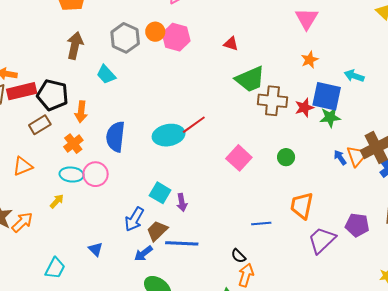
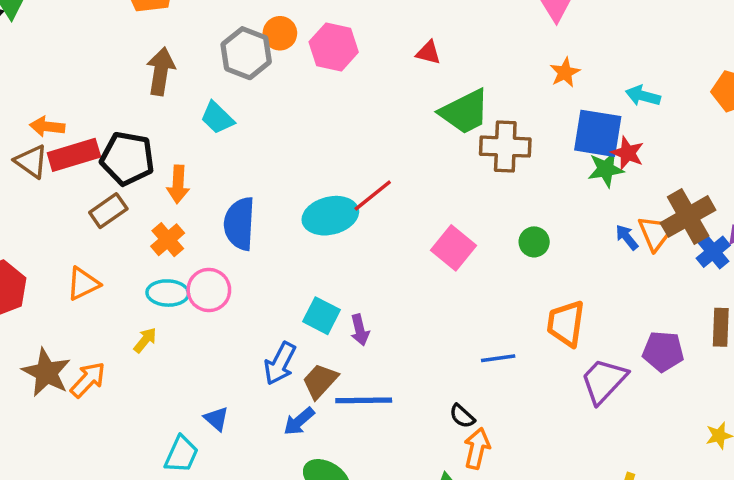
orange circle: (155, 32) -> (280, 33), moved
red star: (304, 108) -> (628, 153), moved, turned -30
cyan trapezoid: (55, 268) -> (181, 454), moved

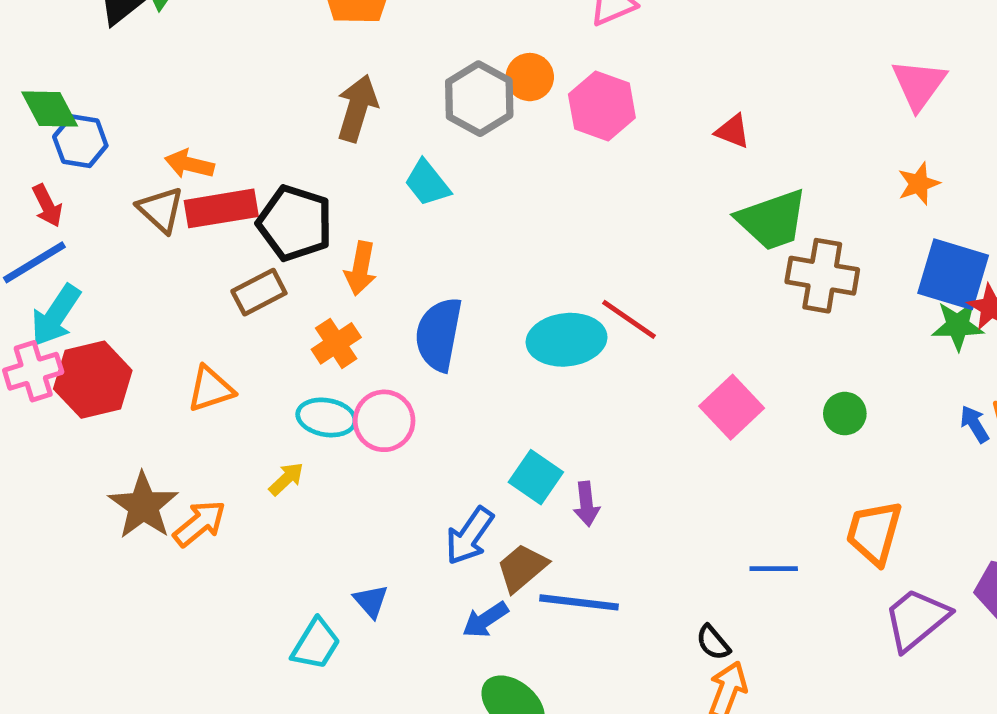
red line: (373, 195) -> (629, 319), turned 66

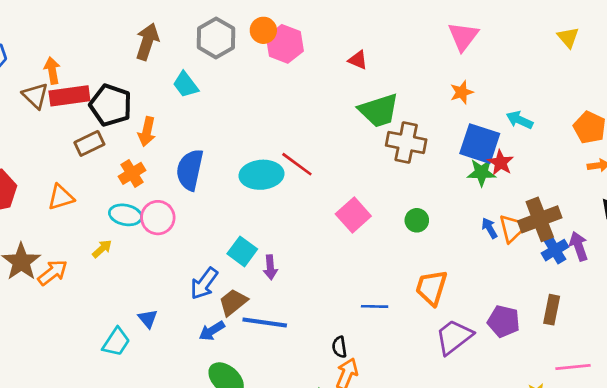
orange circle: (530, 77) -> (263, 30), moved
orange arrow: (189, 164) -> (52, 70), turned 65
black semicircle: (713, 642) -> (339, 347), turned 30

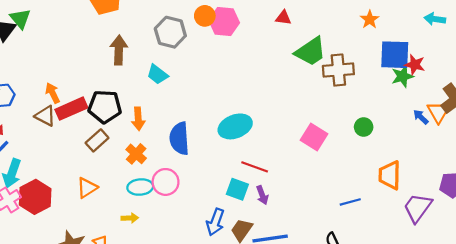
cyan arrow: (520, 120) -> (435, 19), moved
red line: (297, 164) -> (255, 167), moved
yellow arrow: (102, 249) -> (130, 218), turned 56

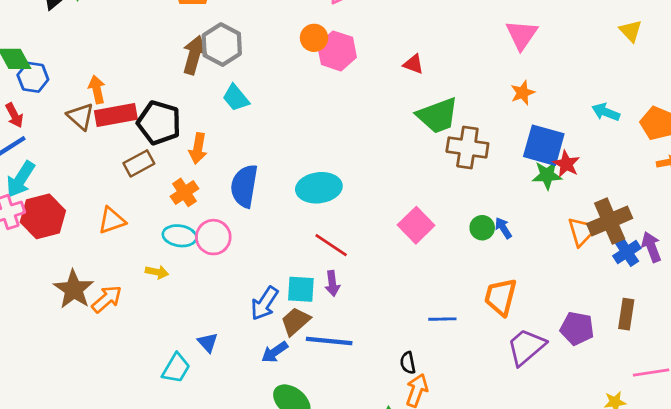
gray hexagon: (170, 32) -> (222, 45), moved
blue arrow: (421, 117) -> (503, 228), moved
cyan square: (237, 189) -> (301, 289), moved, turned -30

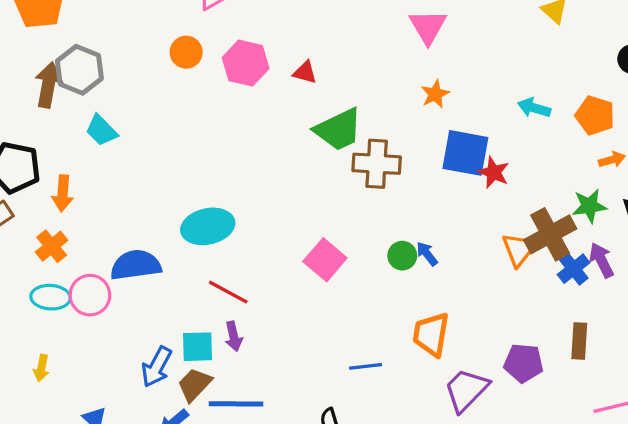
pink hexagon: (337, 51) -> (246, 63), moved
green star: (547, 175) -> (589, 206), moved
blue semicircle: (244, 186) -> (136, 265), moved, turned 78
yellow arrow: (157, 272) -> (41, 368), moved, turned 95

